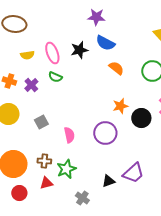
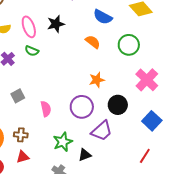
blue semicircle: (105, 43) -> (103, 17), moved
black circle: (141, 118) -> (118, 105), moved
green star: (66, 169) -> (63, 142), moved
purple trapezoid: (133, 173) -> (102, 131), moved

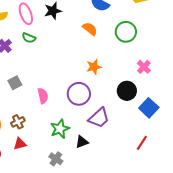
pink cross: (147, 80) -> (144, 67), size x0.6
black circle: (118, 105) -> (127, 91), moved
brown cross: (21, 135) -> (18, 122), turned -32

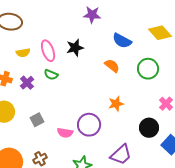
purple circle: (79, 94) -> (89, 125), moved
pink semicircle: (43, 96) -> (65, 133), turned 112

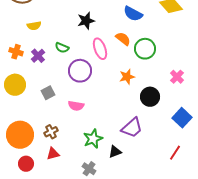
pink ellipse: (48, 51) -> (100, 49), moved
green circle: (148, 69) -> (145, 49), moved
purple circle: (89, 125) -> (80, 71), moved
black circle: (149, 128) -> (150, 97), moved

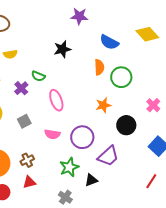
orange semicircle: (123, 39) -> (99, 67), turned 49
pink ellipse: (100, 49) -> (56, 100), moved
purple cross: (38, 56) -> (21, 88), moved
purple circle: (80, 71) -> (82, 137), moved

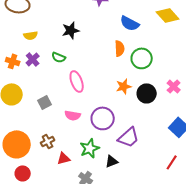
black star: (62, 49) -> (71, 30), moved
purple cross: (21, 88) -> (33, 59), moved
black circle: (126, 125) -> (147, 93), moved
red triangle: (29, 182) -> (64, 158), moved

